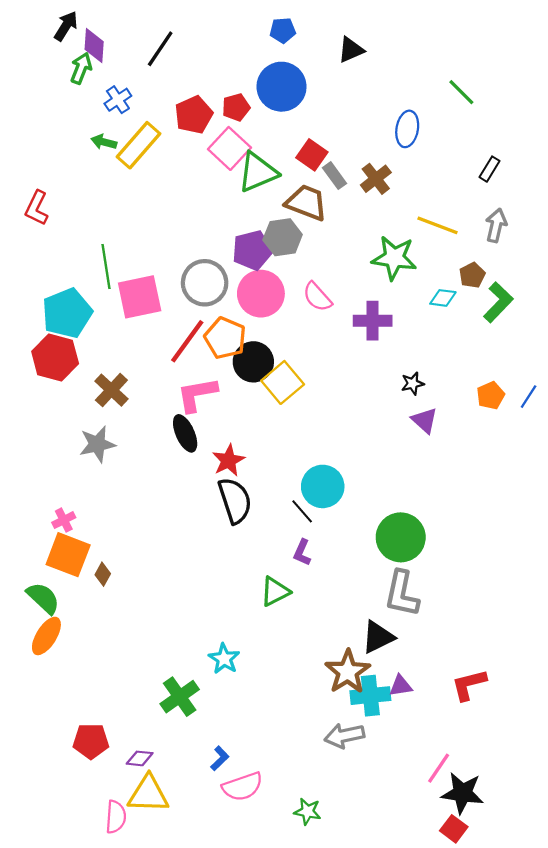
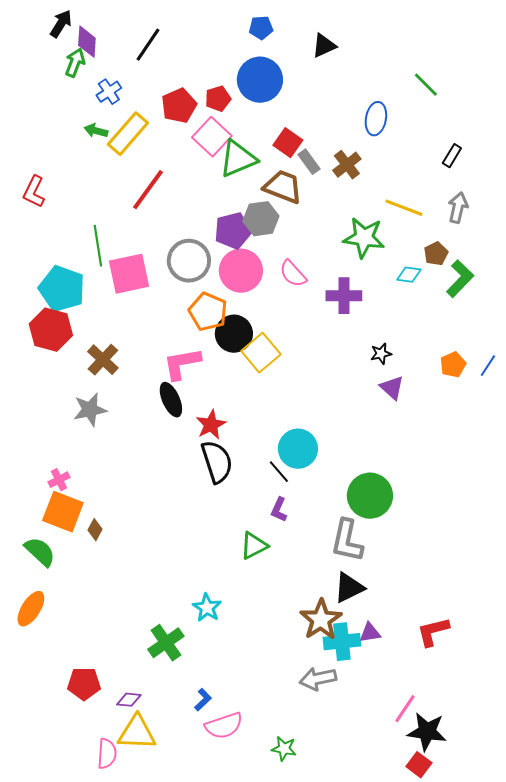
cyan pentagon: (67, 313) -> (62, 289), turned -30
red line: (187, 341) -> (148, 190), moved
gray L-shape: (402, 594) -> (347, 541), moved
orange ellipse: (46, 636) -> (31, 609), moved

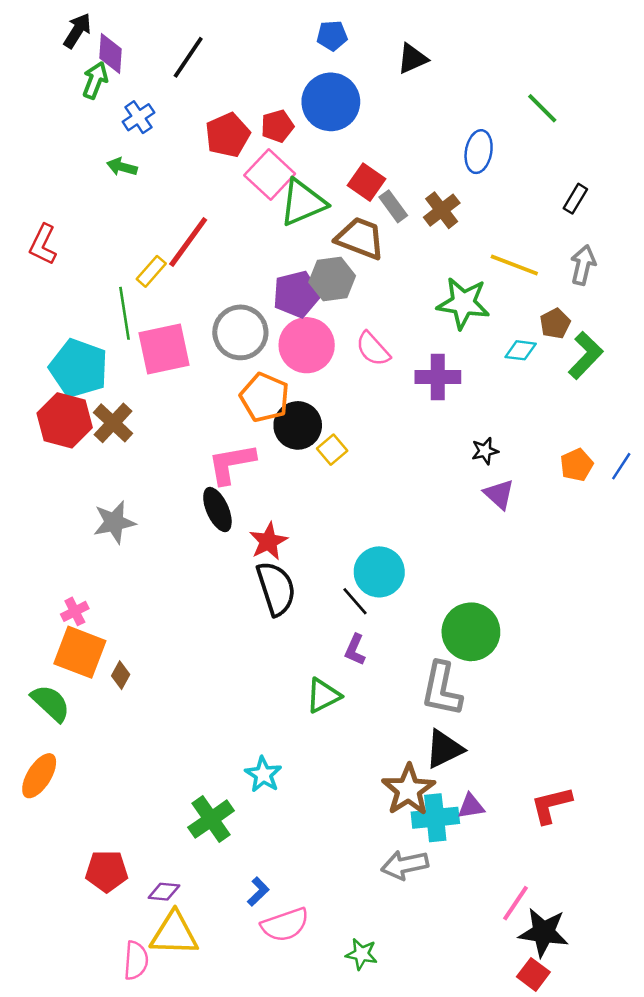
yellow rectangle: (128, 134) -> (151, 271), moved, size x0.6
yellow square: (261, 353) -> (332, 450), size x0.6
brown cross: (103, 360) -> (113, 423), moved

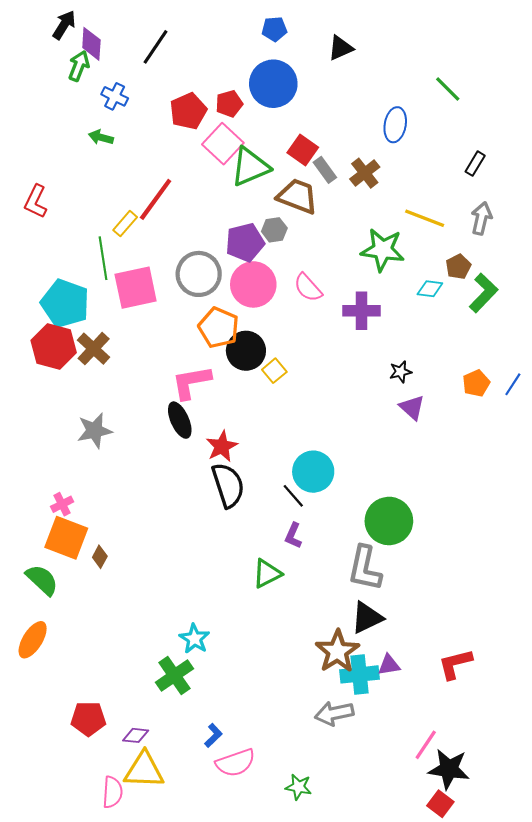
blue cross: (138, 117) -> (115, 96), turned -30
gray hexagon: (332, 279) -> (274, 230), size x0.7
cyan star: (263, 774) -> (194, 639), moved

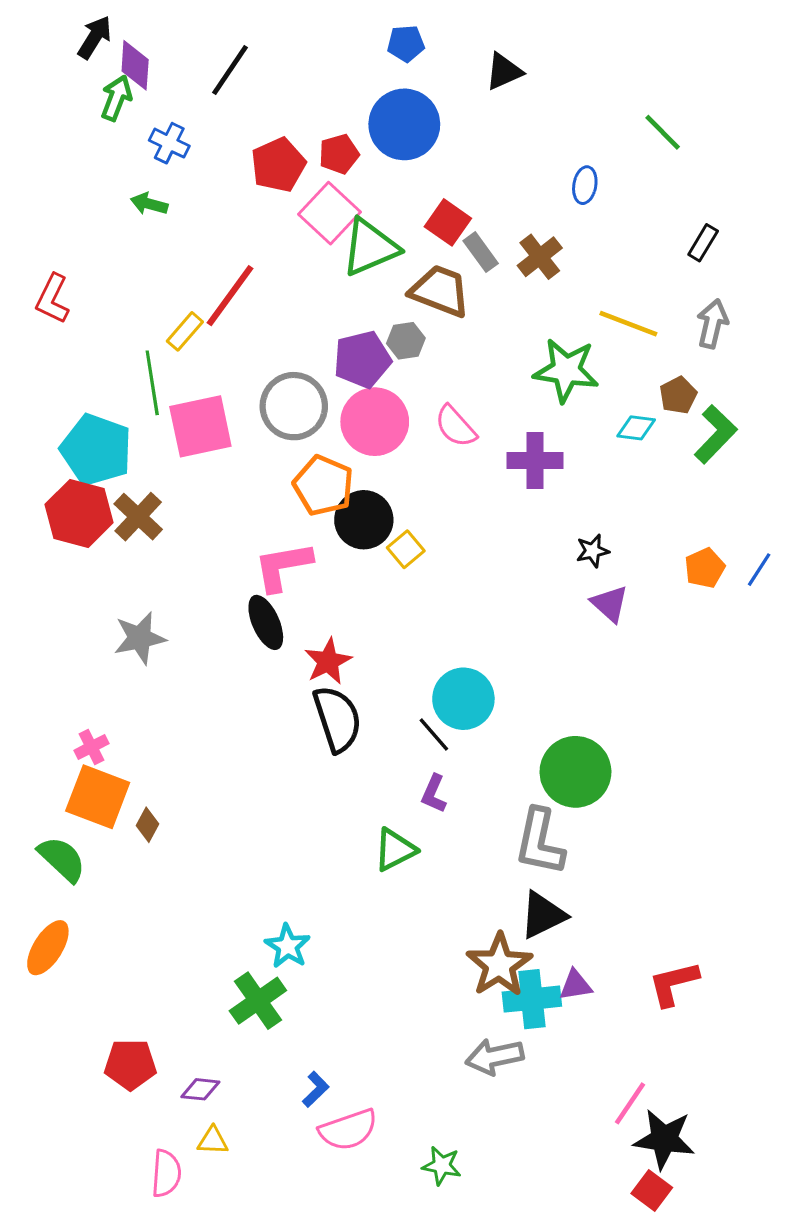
blue ellipse: (395, 125) -> (585, 185), size x0.7
yellow triangle: (144, 770) -> (213, 1141), size x0.5

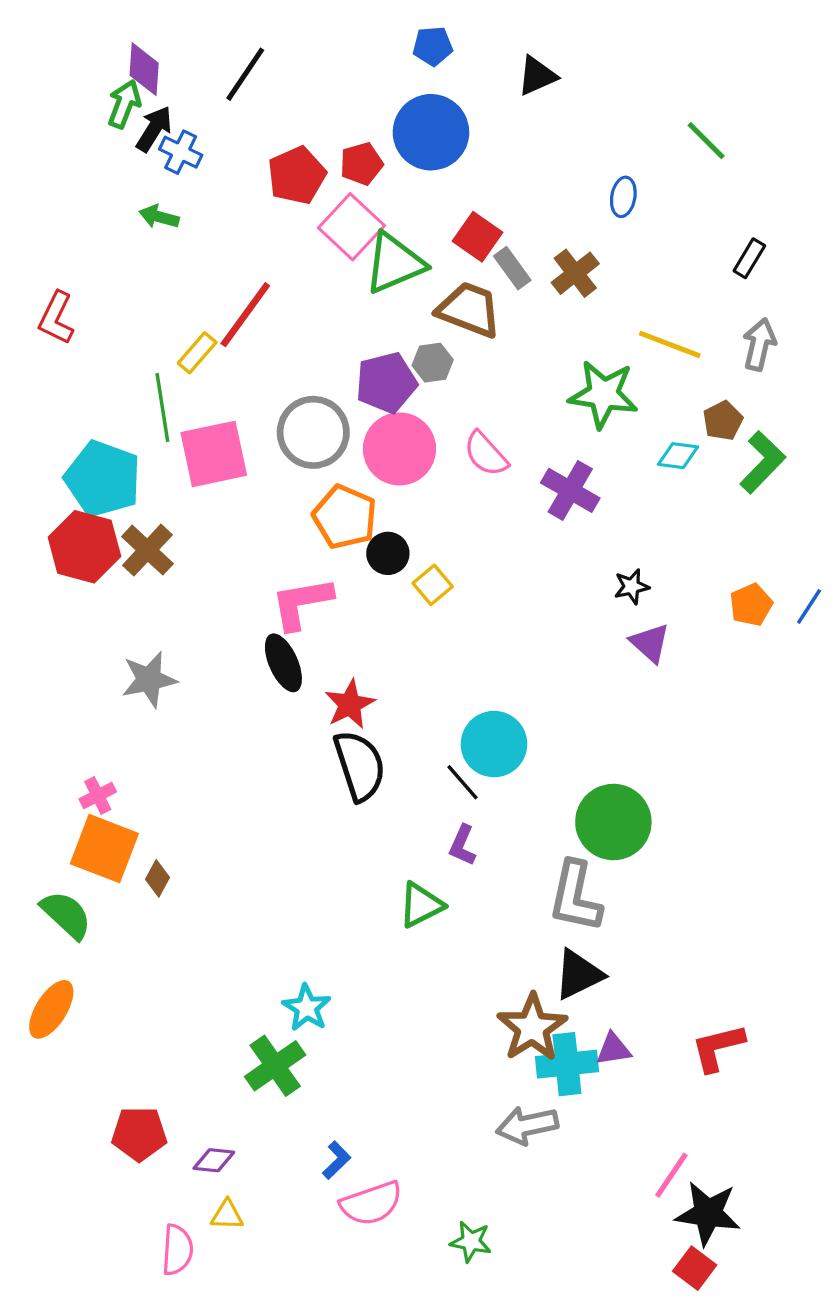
black arrow: (95, 37) -> (154, 129), moved
purple cross: (535, 461) -> (570, 490), turned 30
black circle: (364, 520) -> (388, 553), size x0.7

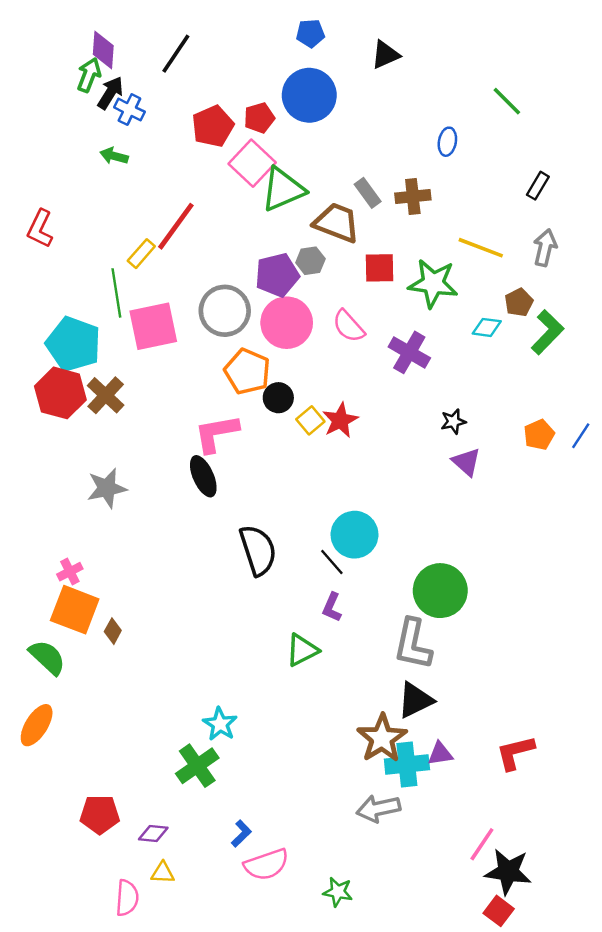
red square: (477, 237) -> (380, 268), moved, turned -36
brown cross: (575, 273) -> (413, 196), turned 32
red star: (350, 704) -> (340, 420), moved

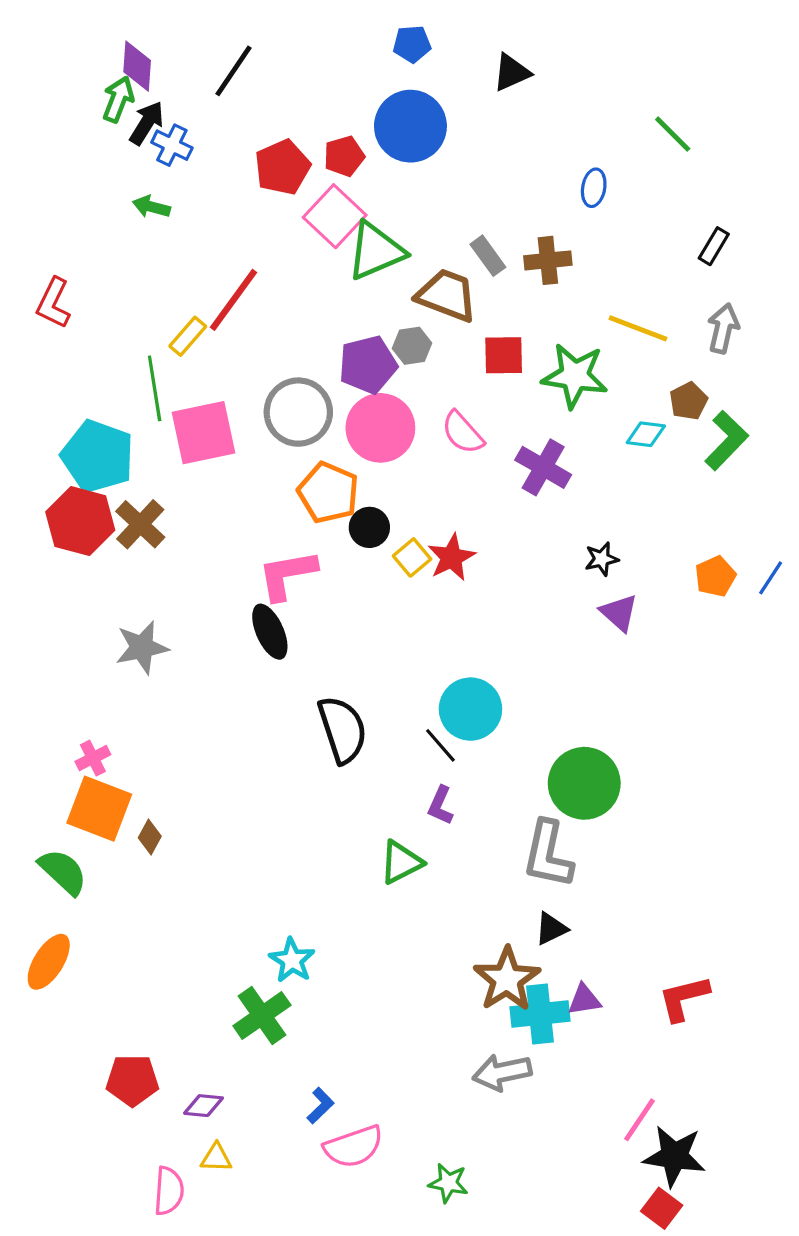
black triangle: (415, 700) -> (551, 929), size x0.7

